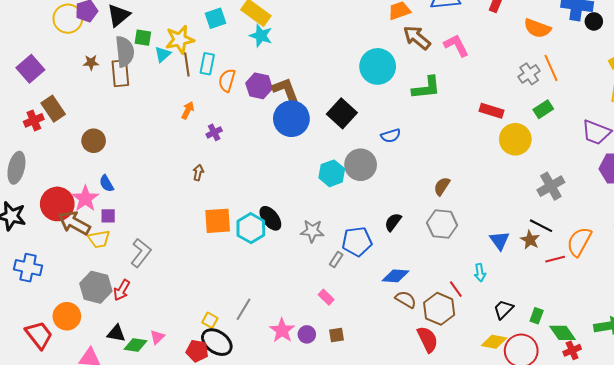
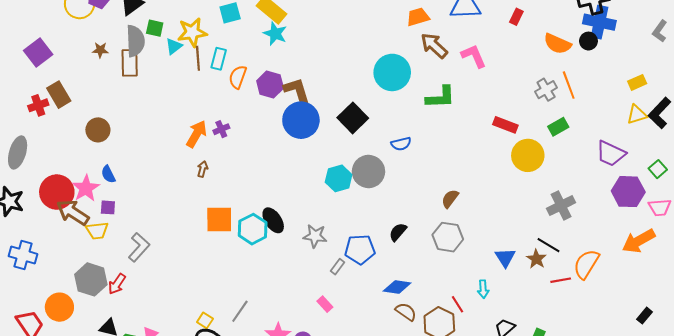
black circle: (594, 21) -> (588, 41), moved
orange arrow: (188, 110) -> (197, 134), moved, size x1.5

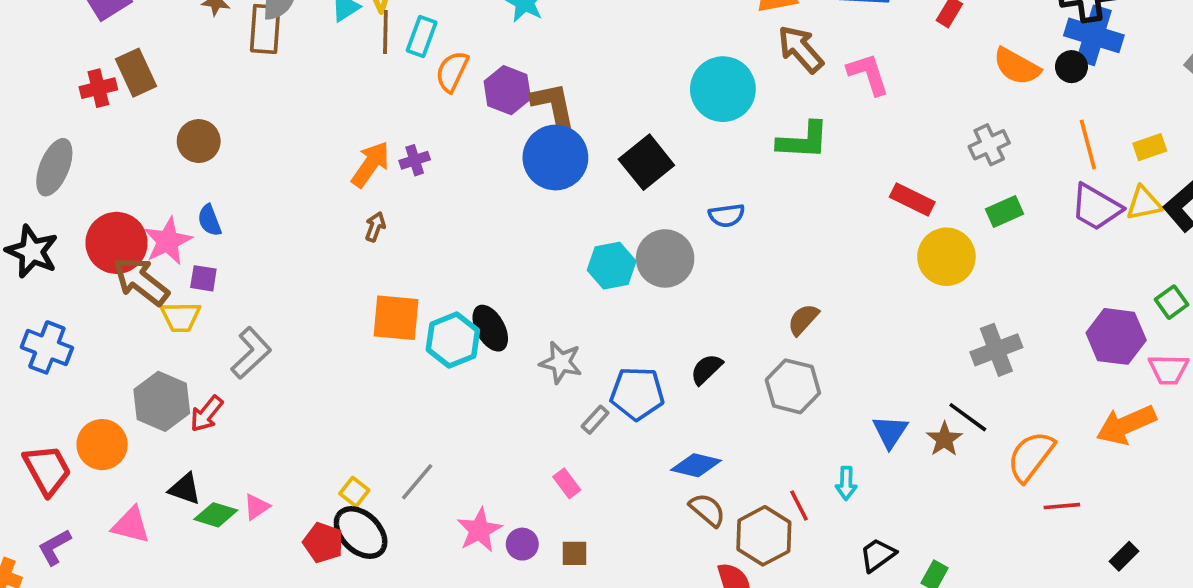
orange line: (569, 85) -> (1088, 145), moved
purple trapezoid: (611, 154) -> (1096, 207), moved
red line: (561, 280) -> (1062, 506), moved

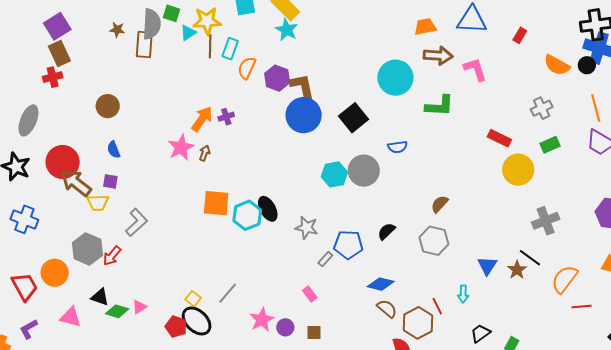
brown arrow: (801, 49) -> (438, 56), turned 136
brown rectangle: (136, 73) -> (59, 53), moved
pink star: (168, 241) -> (181, 147), moved

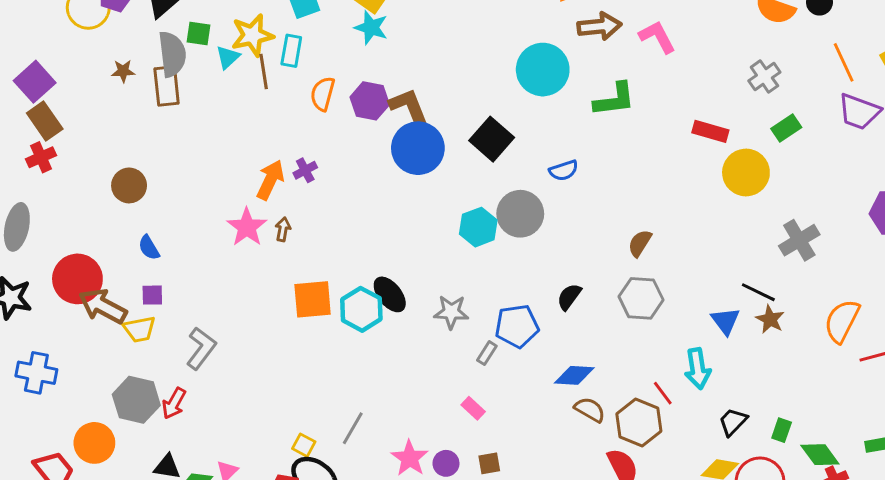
cyan rectangle: (230, 49) -> (291, 51), moved
black line: (530, 258) -> (758, 292), moved
cyan arrow: (463, 294) -> (698, 369), size x1.5

